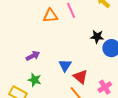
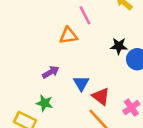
orange triangle: (50, 16) -> (68, 36), moved
purple arrow: (33, 56) -> (51, 72), moved

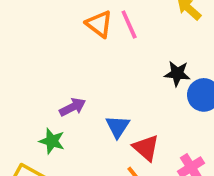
orange triangle: (68, 36) -> (99, 24), moved, turned 42
green star: (45, 103) -> (52, 141), moved

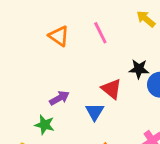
orange triangle: (99, 24) -> (59, 36), moved
red triangle: (146, 148) -> (111, 89), moved

